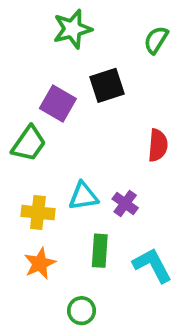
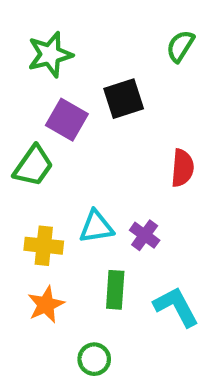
green star: (72, 29) -> (50, 55), moved

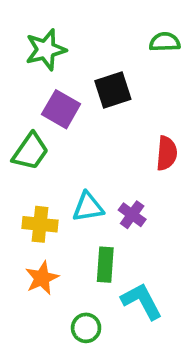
green semicircle: (180, 46) -> (165, 42), turned 56
cyan L-shape: (176, 307) -> (142, 301), moved

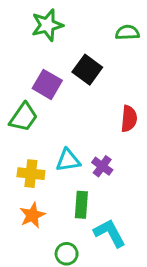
green star: (46, 50) -> (47, 25), moved
black square: (113, 90) -> (87, 70), turned -36

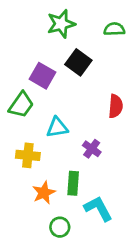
green star: (47, 25) -> (61, 24), moved
cyan triangle: (68, 160) -> (57, 127), moved
orange star: (32, 215) -> (44, 193), moved

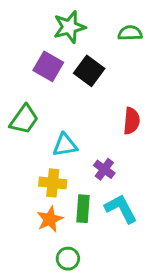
purple square: (43, 76) -> (48, 66), moved
yellow cross: (28, 155) -> (53, 183), moved
cyan L-shape: (98, 209) -> (121, 209), moved

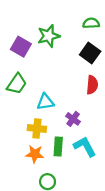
green star: (69, 27) -> (49, 36), moved
purple square: (48, 66) -> (21, 47), moved
black square: (89, 71) -> (90, 53), moved
orange star: (50, 219) -> (35, 154), turned 30

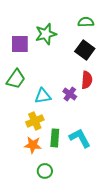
purple square: (21, 47) -> (20, 44), turned -30
purple cross: (73, 119) -> (70, 94), moved
yellow cross: (37, 128) -> (35, 121), turned -30

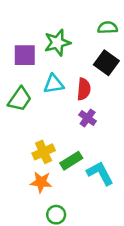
red semicircle: (87, 80) -> (84, 89), moved
cyan triangle: (43, 96) -> (54, 84), moved
green rectangle: (55, 138) -> (71, 161), moved, turned 54

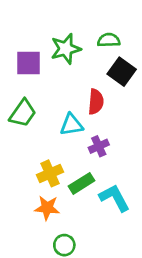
green semicircle: (108, 28) -> (109, 40), moved
cyan triangle: (54, 84) -> (71, 125), moved
purple cross: (88, 118) -> (99, 146), moved, turned 30

